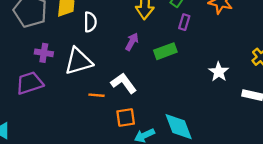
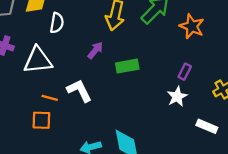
purple rectangle: (184, 22) -> (185, 72), moved
orange square: (126, 118) -> (41, 120), moved

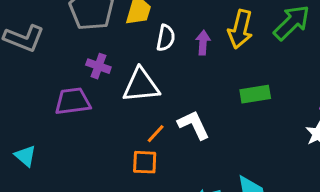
purple arrow: (95, 50) -> (203, 43), moved, turned -36
orange line: (50, 98) -> (156, 134), turned -63

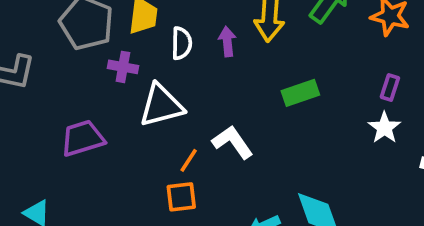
purple cross: (98, 66) -> (123, 67), moved

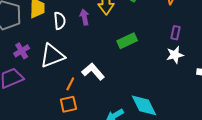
purple cross: (123, 67) -> (22, 51), moved, turned -35
white star: (384, 128) -> (175, 55), turned 30

